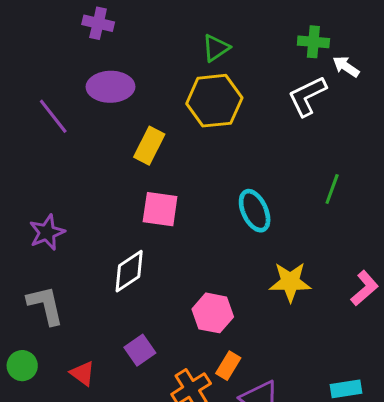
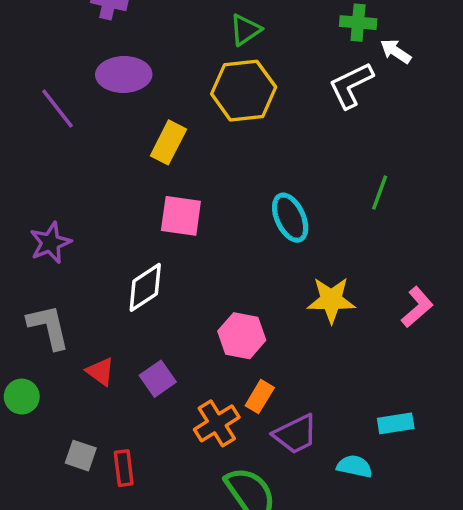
red triangle: (83, 373) -> (100, 371), moved

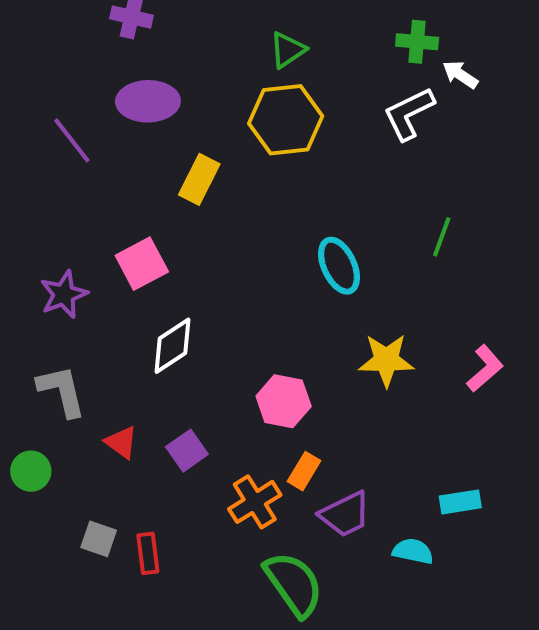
pink square: (181, 216) -> (142, 264), moved, turned -36

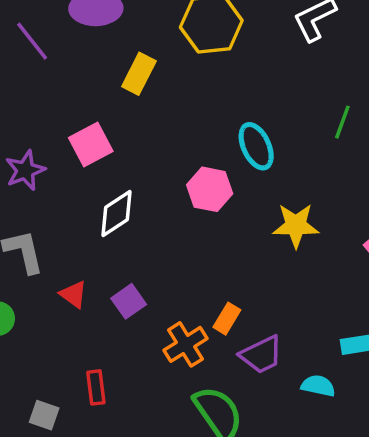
pink hexagon: (284, 401) -> (210, 189), moved
gray square: (99, 539) -> (44, 415), moved

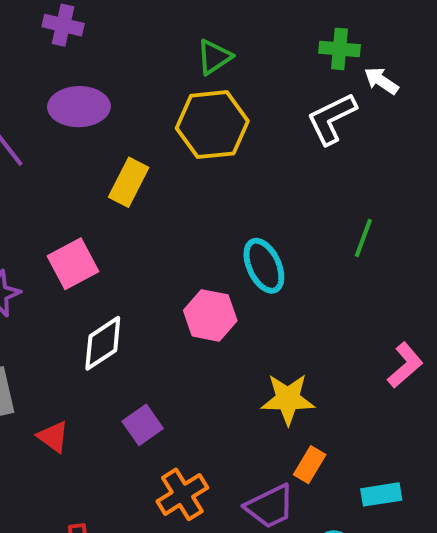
yellow star: (296, 225) -> (288, 399), moved
purple square: (129, 301) -> (143, 425), moved
orange rectangle: (227, 319) -> (310, 465), moved

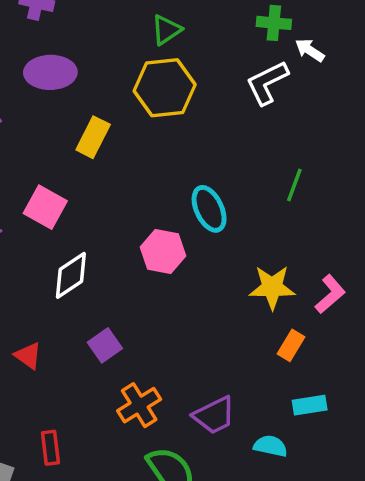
pink square: (73, 264) -> (45, 207), turned -33
yellow star: (288, 399) -> (272, 287), moved
orange rectangle: (310, 465) -> (291, 345), moved

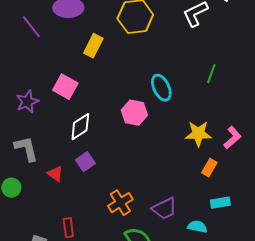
purple square: (105, 345) -> (85, 162), moved

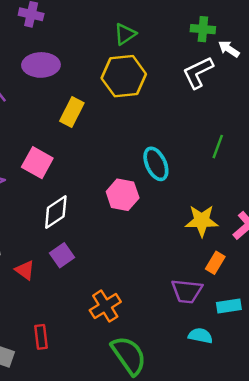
purple trapezoid: (164, 209) -> (187, 291), moved, turned 32

